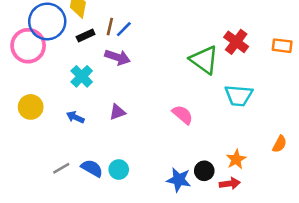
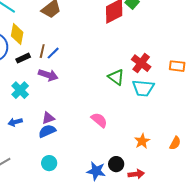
green triangle: (204, 60) -> (116, 77), size x0.7
cyan trapezoid: (239, 95) -> (143, 88), moved
blue arrow: (75, 117) -> (15, 122), turned -40
orange star: (236, 159) -> (142, 141), moved
blue semicircle: (92, 168) -> (47, 131), moved, turned -54

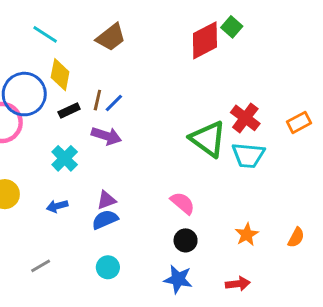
orange rectangle: (177, 66) -> (299, 122), turned -35
green triangle: (116, 77) -> (208, 139), size x1.5
black circle: (116, 164) -> (186, 240), moved

